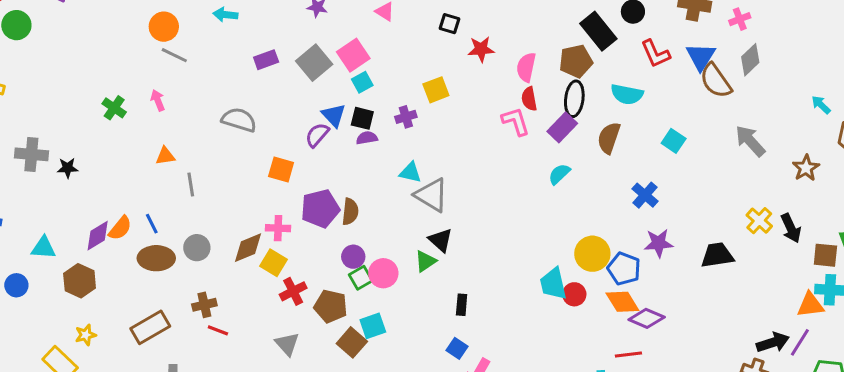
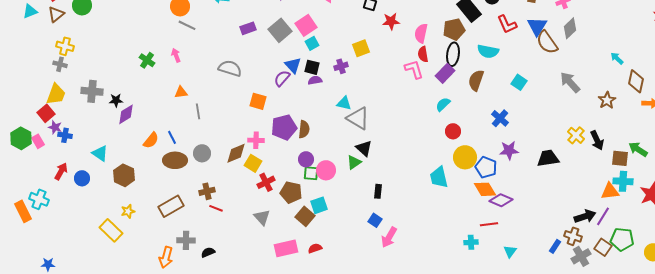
purple diamond: (98, 236) -> (126, 114), moved
cyan triangle: (43, 248) -> (100, 153), turned 30
green square: (361, 278) -> (311, 173), turned 35
red circle: (574, 294) -> (453, 131), moved

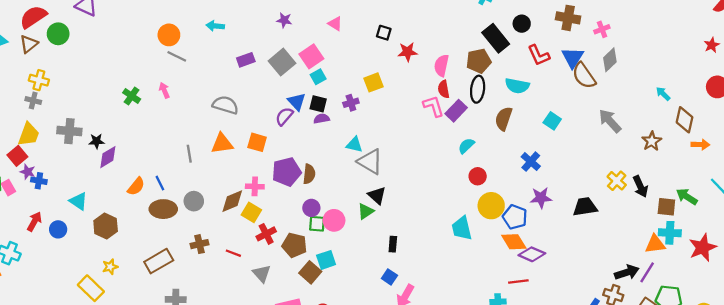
purple rectangle: (445, 73) -> (456, 111), moved
orange triangle: (181, 92) -> (222, 143), moved, size x1.5
red line: (216, 208) -> (233, 253), moved

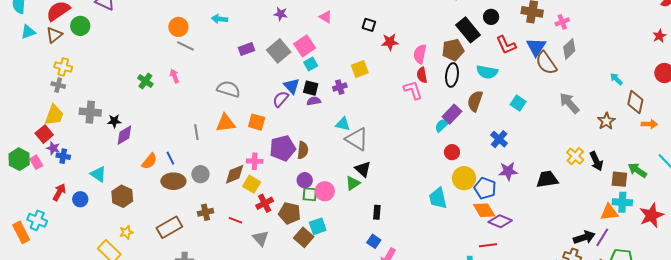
purple rectangle: (456, 111) -> (452, 114), moved

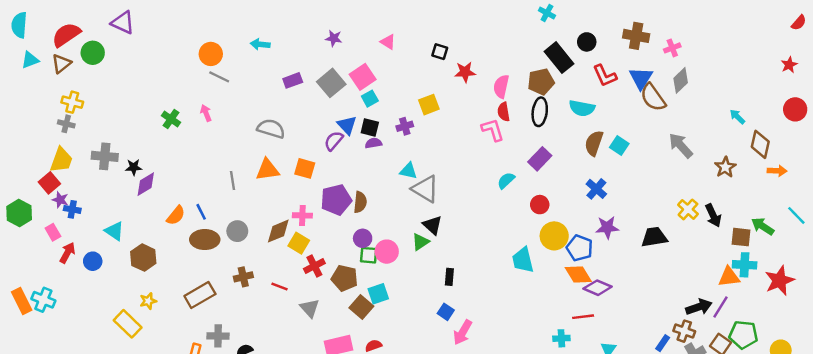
brown semicircle: (475, 101) -> (594, 143), moved
cyan semicircle: (442, 125) -> (506, 180), moved
pink rectangle: (36, 162) -> (53, 232), moved
cyan cross: (37, 220) -> (43, 300), moved

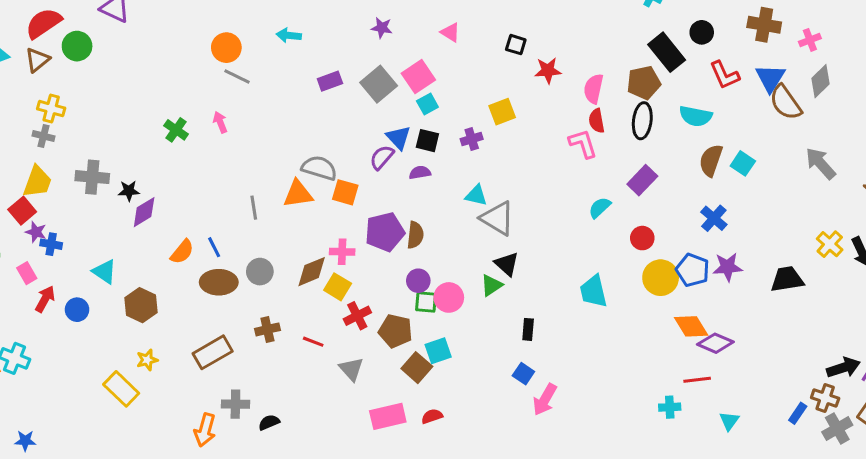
gray semicircle: (271, 129) -> (319, 168), moved
purple semicircle: (373, 143) -> (420, 173), moved
blue pentagon: (579, 248) -> (693, 270), moved
cyan trapezoid: (523, 260) -> (594, 291), moved

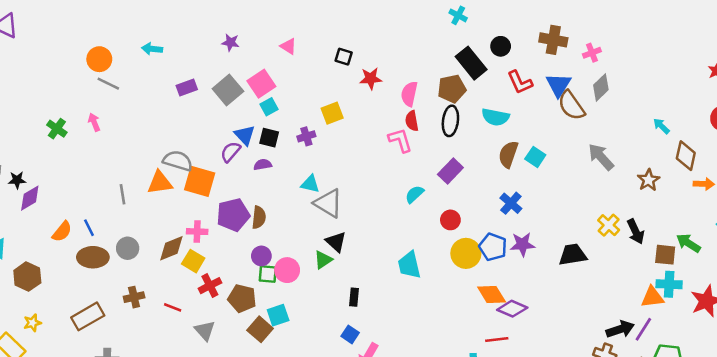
orange square: (345, 192) -> (200, 181), size x1.4

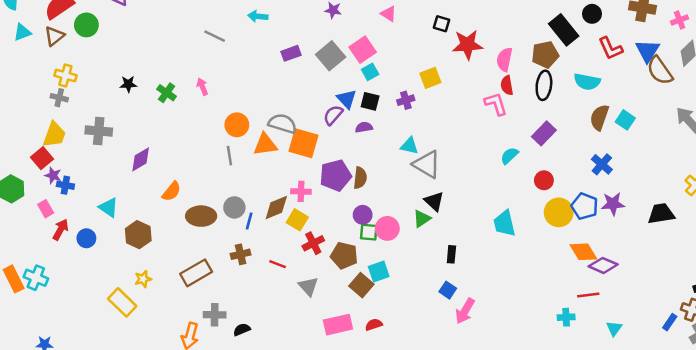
orange circle: (99, 59) -> (237, 125), moved
red star: (371, 78) -> (467, 45), size x1.4
gray line: (108, 84) -> (215, 36), moved
black star: (17, 180) -> (128, 84), moved
blue line: (89, 228) -> (249, 221), moved, turned 42

